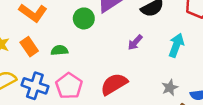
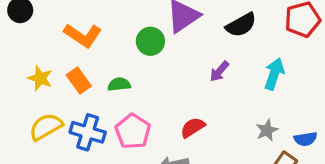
red semicircle: (114, 84) -> (193, 127), size x0.7

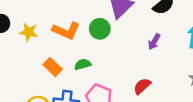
orange L-shape: (83, 35) -> (66, 31), moved
yellow star: (40, 78) -> (29, 32), moved

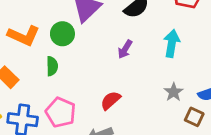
green semicircle: (83, 64) -> (52, 66), moved, turned 105

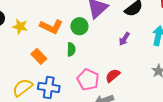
pink pentagon: (61, 112) -> (88, 80), moved

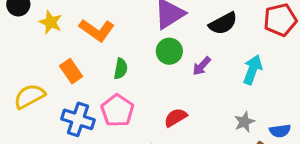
green circle: (79, 26) -> (169, 51), moved
pink pentagon: (88, 80) -> (117, 111), moved
yellow semicircle: (23, 88) -> (29, 96), moved

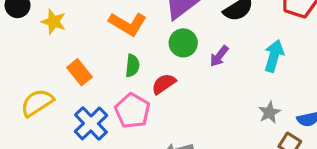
orange L-shape: (97, 30) -> (128, 24), moved
red semicircle: (176, 117) -> (164, 84), moved
blue cross: (78, 119) -> (91, 123), turned 32

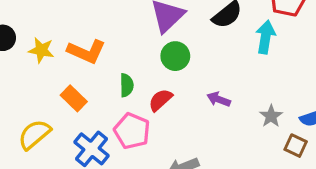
orange L-shape: (128, 24) -> (86, 52), moved
purple arrow: (219, 56) -> (219, 99), moved, turned 80
cyan arrow: (274, 56) -> (266, 37), moved

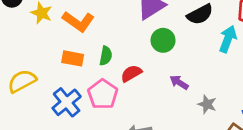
green circle: (175, 56) -> (163, 40), moved
orange rectangle: (74, 98) -> (73, 58), moved, turned -45
gray star: (271, 116) -> (207, 104), moved, turned -30

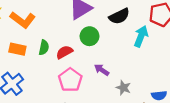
red semicircle: (131, 73) -> (64, 52), moved
pink pentagon: (103, 94) -> (70, 80), moved

